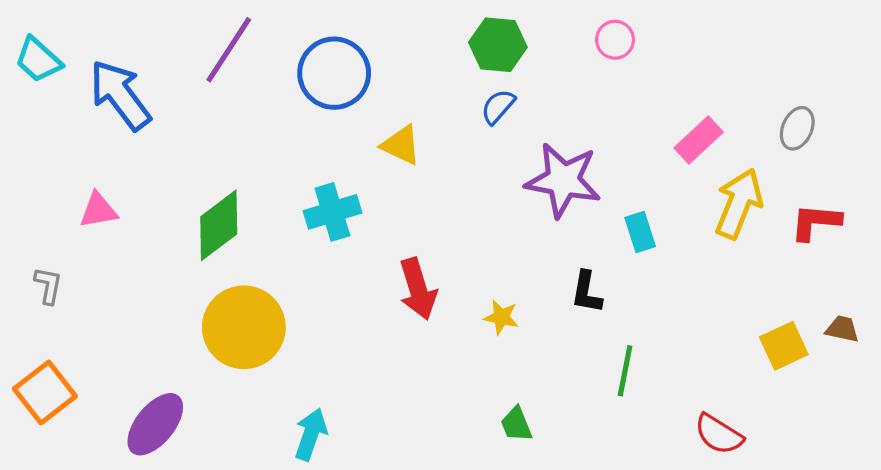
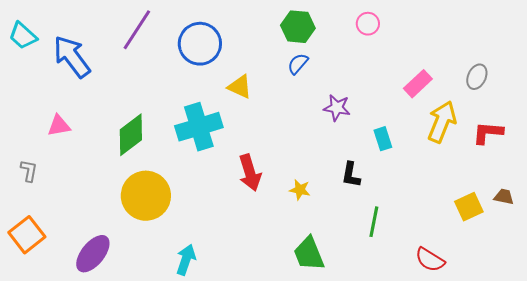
purple star: (563, 180) -> (337, 108), size x0.6
cyan cross: (332, 212) -> (199, 127), size x1.4
green trapezoid: (516, 424) -> (309, 254), size x1.6

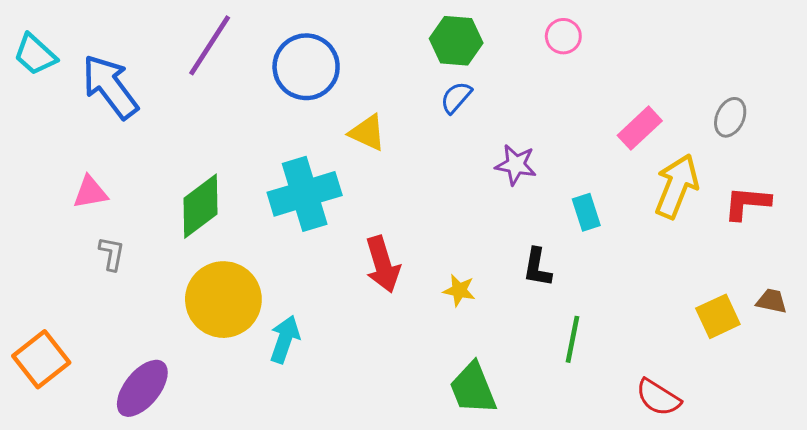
gray L-shape: (29, 171) -> (112, 254), moved
cyan arrow: (186, 260) -> (285, 339), moved

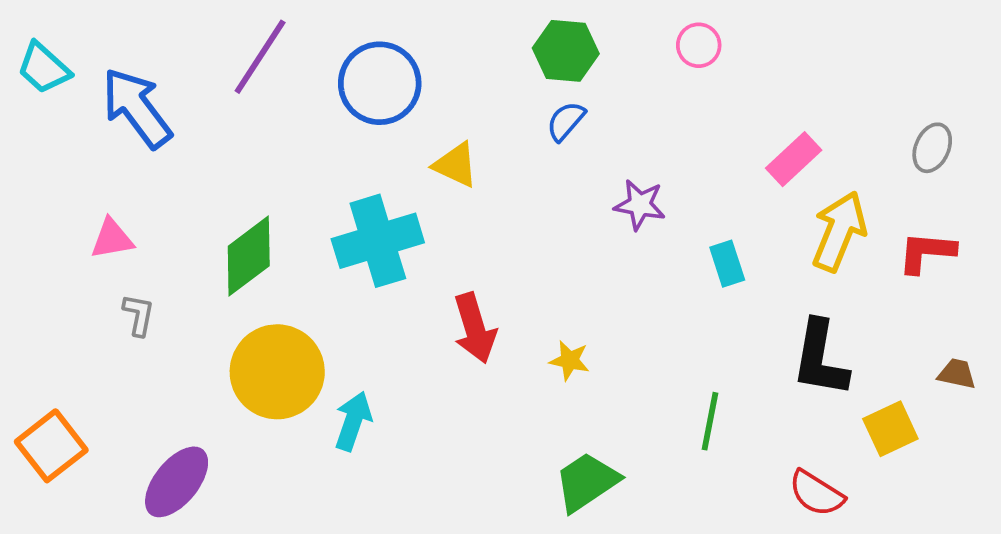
gray ellipse: (730, 117) -> (932, 148), moved
black L-shape: (537, 267) -> (820, 359), moved, size x1.6
yellow square: (718, 316) -> (890, 429), moved
green trapezoid: (473, 388) -> (587, 482), turned 78

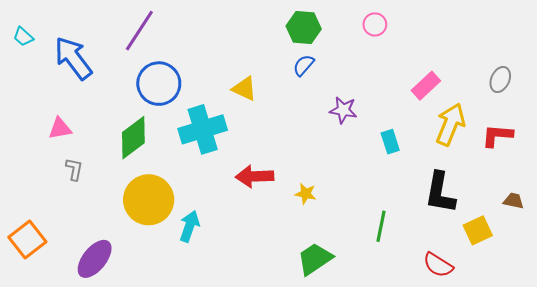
cyan trapezoid: (44, 68) -> (23, 37), size x0.7
blue circle: (380, 83) -> (159, 84), moved
red arrow: (475, 328) -> (255, 176), turned 105

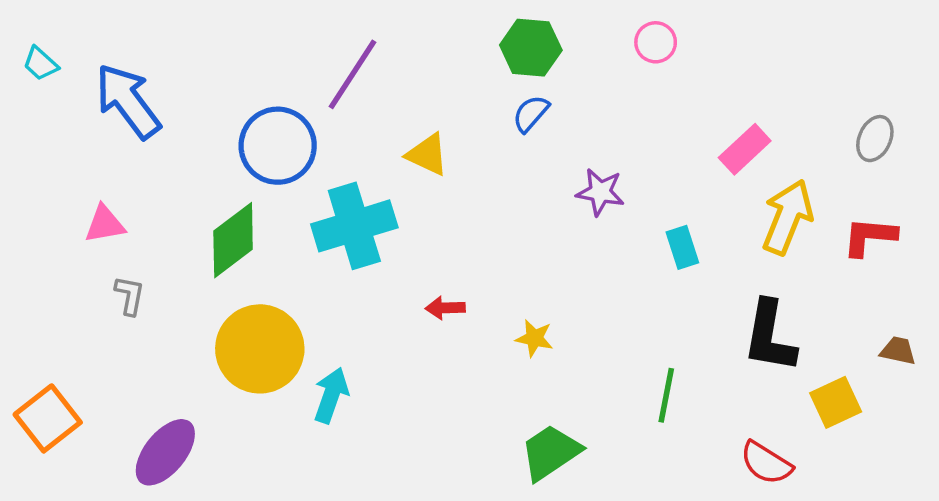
purple line: (139, 31) -> (353, 74), moved
red arrow: (255, 176) -> (445, 308), size x0.6

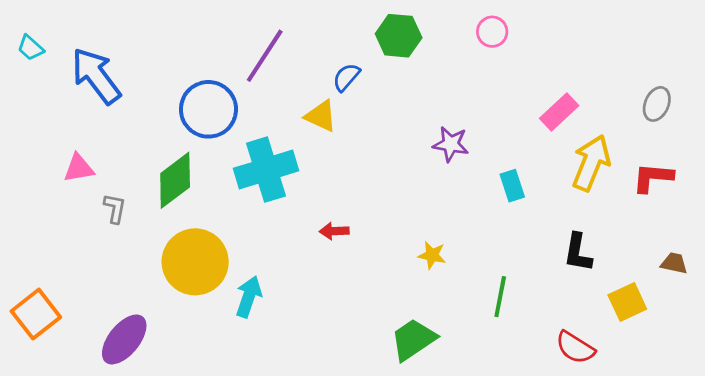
blue semicircle: (531, 114) -> (346, 77), moved
gray L-shape: (130, 295) -> (115, 208), moved
black L-shape: (770, 336) -> (578, 253), size x0.7
yellow star: (534, 338) -> (432, 255), moved

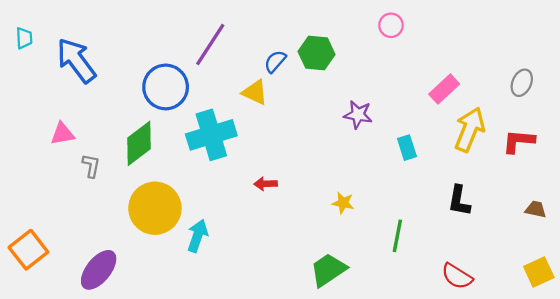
green hexagon: (399, 36) -> (317, 53), moved
cyan trapezoid: (31, 48) -> (24, 38), turned -135
yellow square: (627, 302) -> (539, 272), moved

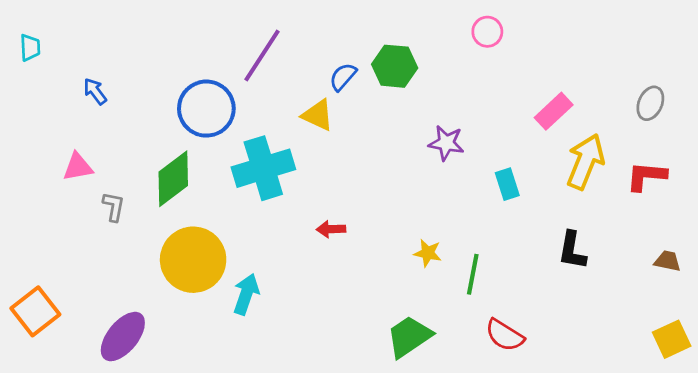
blue arrow: (76, 60) -> (95, 91), moved, size x0.5
green line: (397, 236) -> (473, 274), moved
red semicircle: (457, 276) -> (505, 335), moved

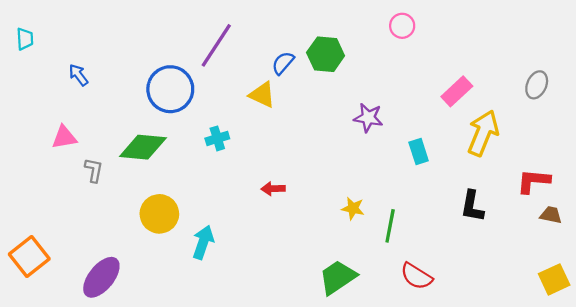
cyan cross: (263, 168) -> (217, 138), size x0.5
red L-shape: (646, 176) -> (533, 181), moved
green diamond: (173, 179) -> (143, 147), turned 42
yellow circle: (193, 260) -> (159, 214), size x0.7

